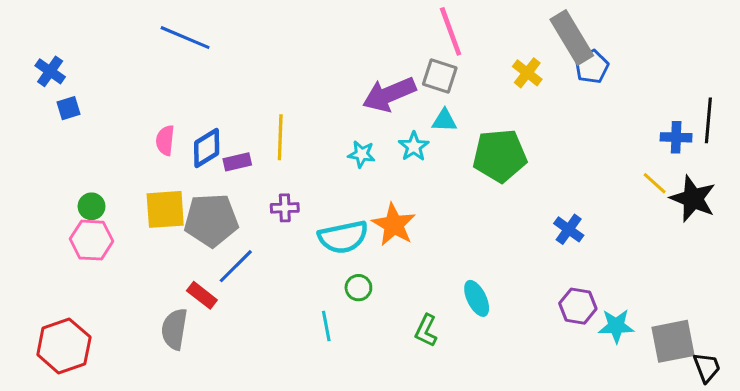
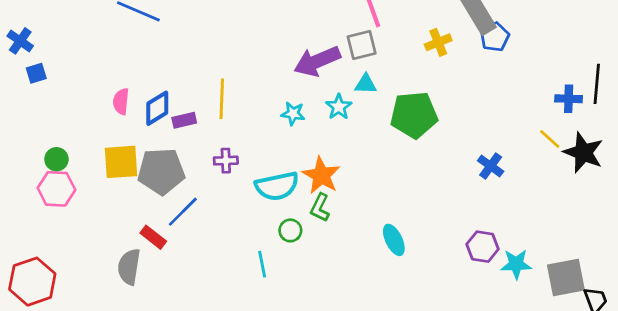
yellow cross: (527, 73) -> (438, 42), turned 30
gray square: (440, 76) -> (362, 45), turned -32
blue cross: (569, 229) -> (491, 166), moved
green L-shape: (426, 331) -> (320, 208), moved

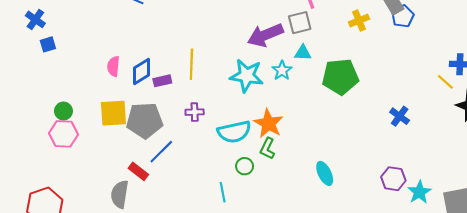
cyan star: (293, 114) -> (247, 76), size x1.8
yellow line: (550, 139) -> (445, 82), moved
cyan star: (516, 264) -> (419, 192), turned -30

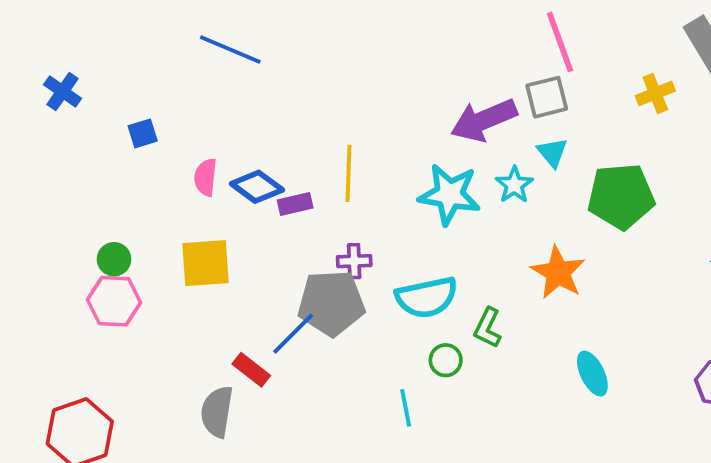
blue square: (48, 44) -> (143, 133), moved
cyan triangle: (303, 53) -> (552, 152), turned 48
blue diamond: (142, 71) -> (257, 187), turned 68
gray pentagon: (145, 120) -> (331, 303), moved
orange star: (268, 124) -> (558, 273), moved

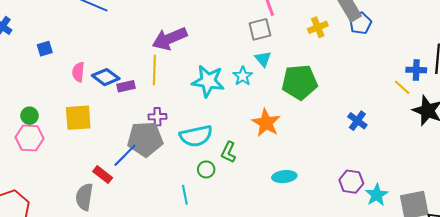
purple arrow: (484, 120) -> (170, 38), moved
cyan ellipse: (592, 374) -> (284, 177), turned -70

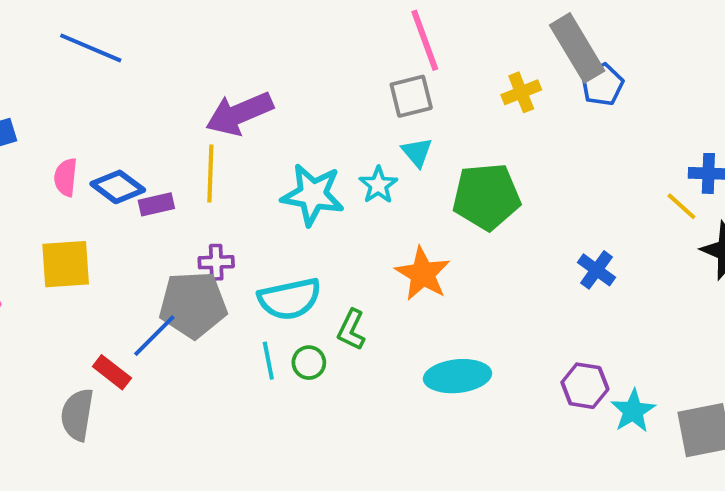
cyan ellipse: (284, 177) -> (457, 376), size x1.4
cyan line: (185, 195) -> (268, 361), moved

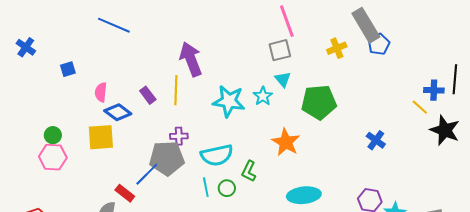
purple arrow: (239, 114) -> (191, 59), turned 92
blue diamond: (118, 187) -> (118, 112), moved
purple rectangle: (156, 204) -> (148, 95), moved, turned 66

